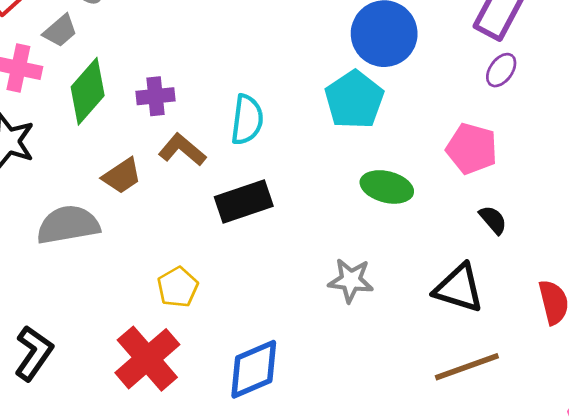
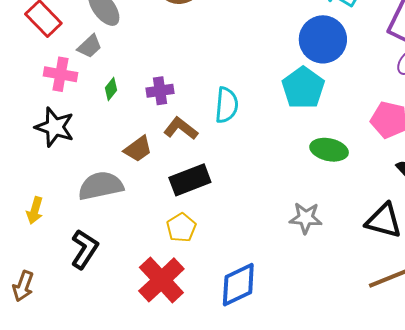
green diamond: (88, 91) -> (111, 89), size x0.5
black rectangle: (244, 201) -> (190, 180), moved
black L-shape: (34, 353) -> (84, 249), moved

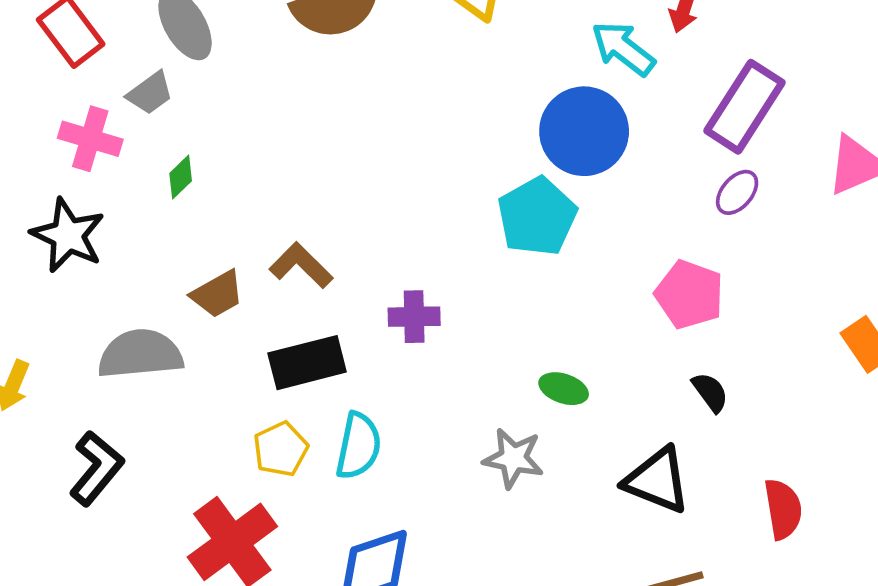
purple cross: (160, 91) -> (414, 317), moved
cyan semicircle: (227, 105) -> (358, 446), moved
green ellipse: (329, 150) -> (564, 389), moved, size x0.7

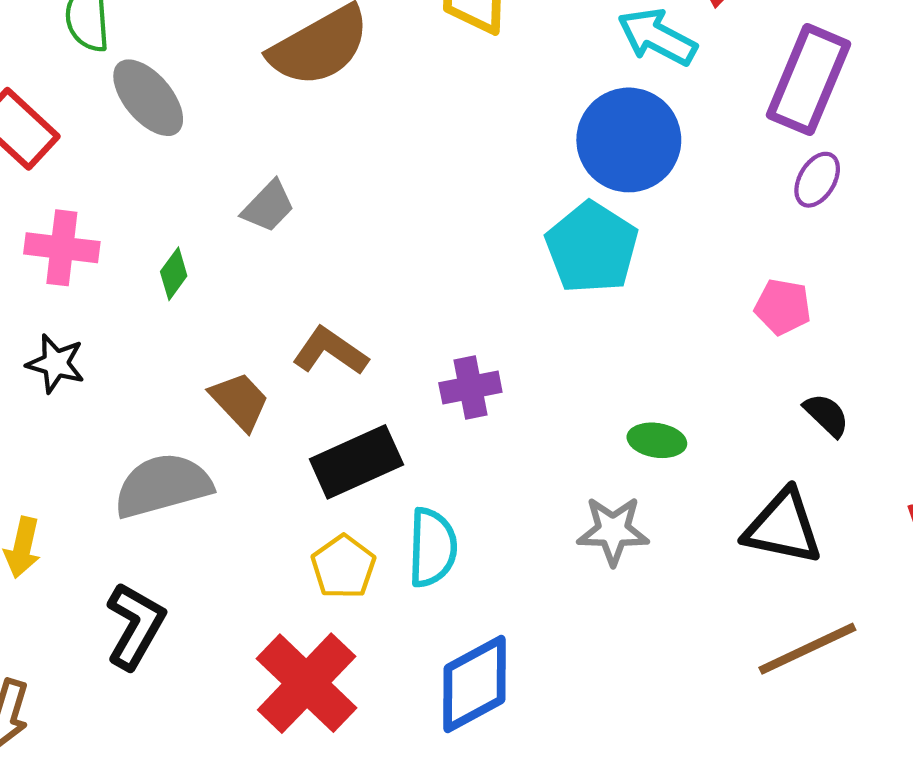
gray trapezoid: (150, 93) -> (268, 206), moved
black star: (68, 235) -> (56, 364), size x0.7
brown trapezoid: (217, 294) -> (240, 401), turned -94
pink pentagon: (689, 295) -> (783, 307), size x0.7

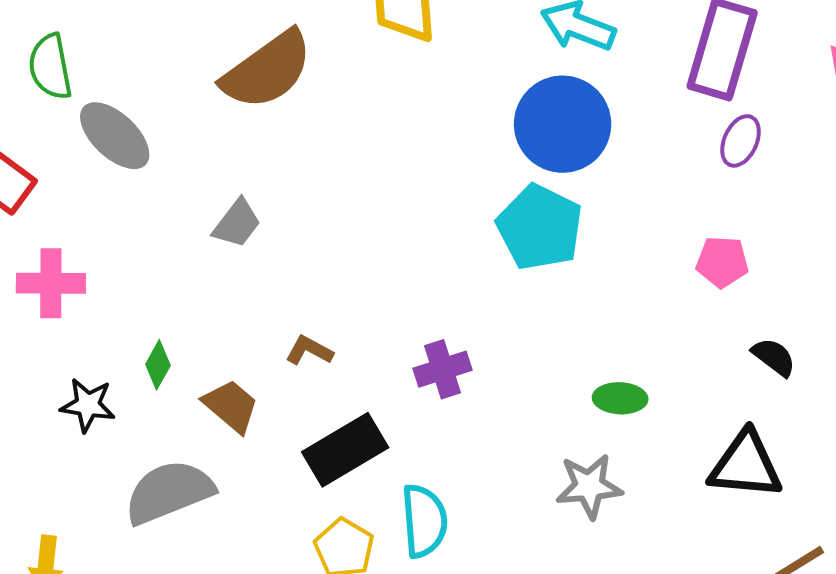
green diamond: (174, 274) -> (158, 365), moved
brown L-shape: (330, 351) -> (309, 350), size x0.7
black star: (56, 364) -> (88, 405), moved

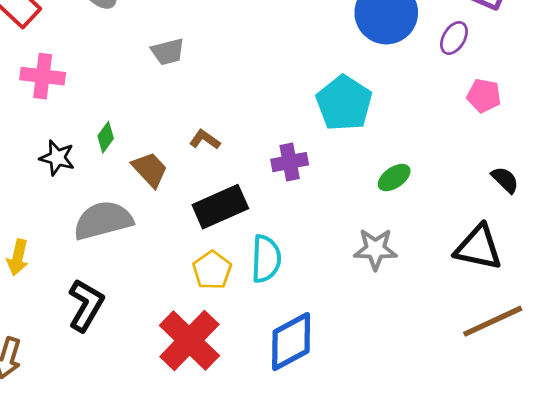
purple ellipse: (741, 141) -> (454, 38), moved
gray trapezoid: (237, 223) -> (168, 52), turned 32
cyan pentagon: (540, 227) -> (344, 103), moved
pink pentagon: (722, 262) -> (484, 96), moved
green ellipse: (620, 398) -> (394, 178), moved, turned -44

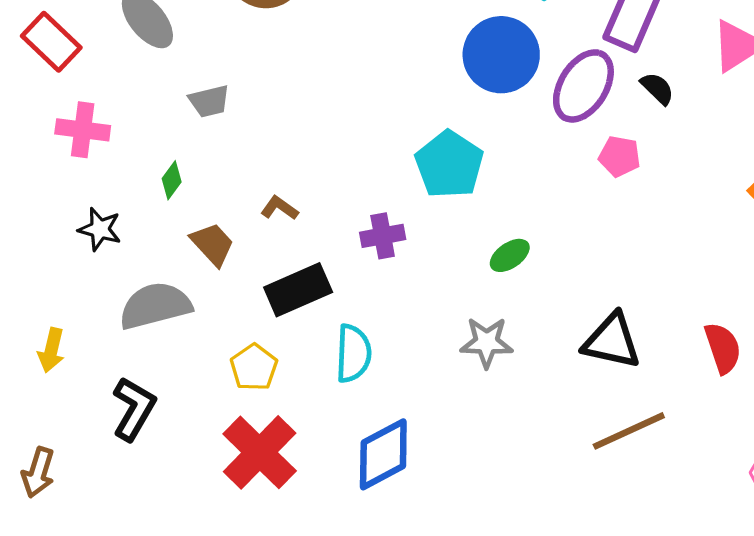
purple ellipse: (454, 38) -> (583, 86), size x1.8
gray trapezoid: (168, 52) -> (209, 101), moved
green diamond: (106, 137) -> (172, 180), moved
black semicircle: (505, 180) -> (657, 88), moved
yellow pentagon: (212, 270) -> (254, 367), moved

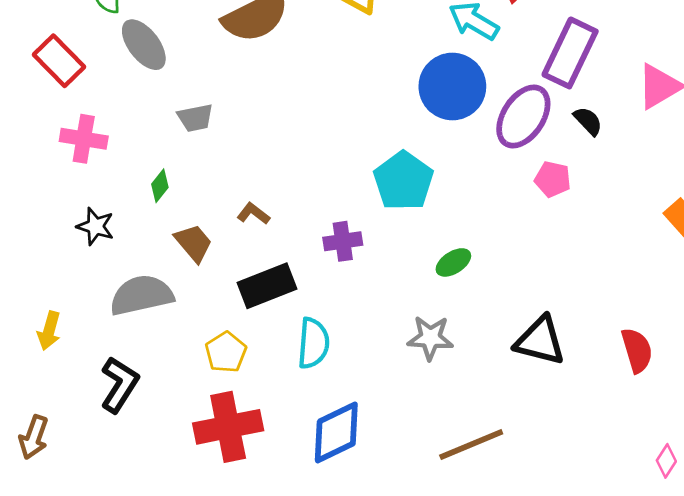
brown line: (629, 431) -> (471, 444), moved
red cross: (260, 452) -> (228, 427), turned 32

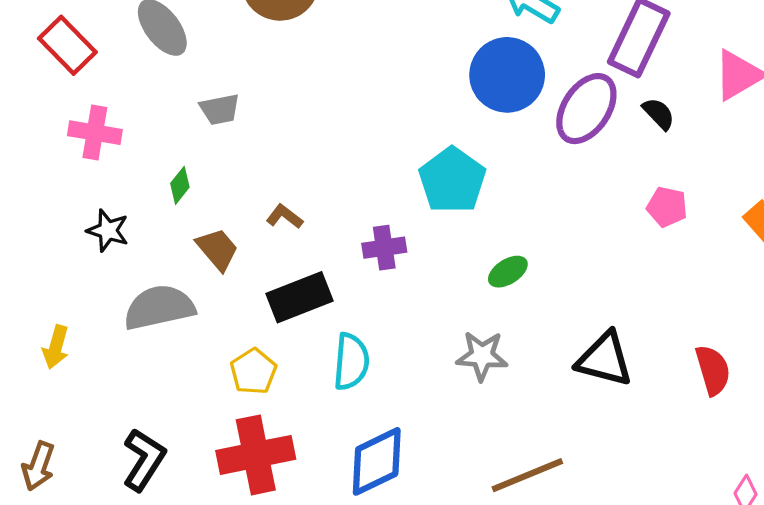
pink pentagon: (553, 179) -> (667, 207), moved
black L-shape: (119, 385) -> (144, 460), moved

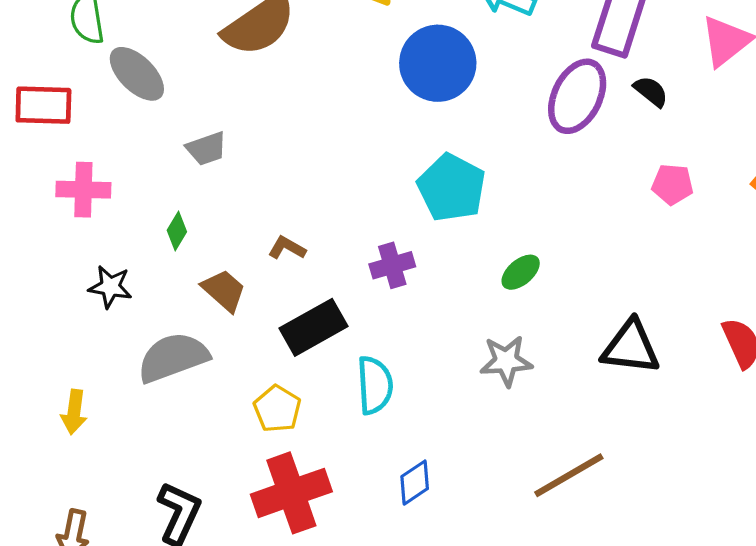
red rectangle: (67, 45) -> (43, 105), turned -36
blue circle: (507, 75) -> (438, 63), moved
blue diamond: (377, 461) -> (415, 483), size x0.6

